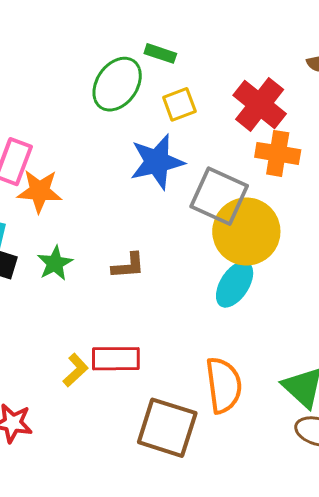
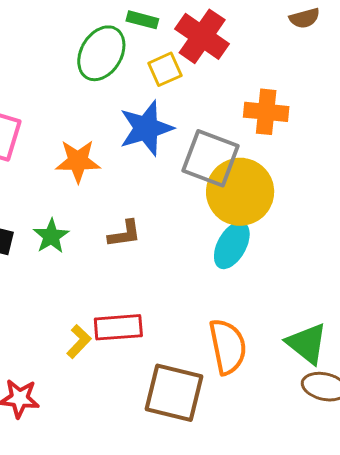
red cross: (260, 104) -> (202, 36), moved
orange star: (39, 191) -> (78, 161), moved

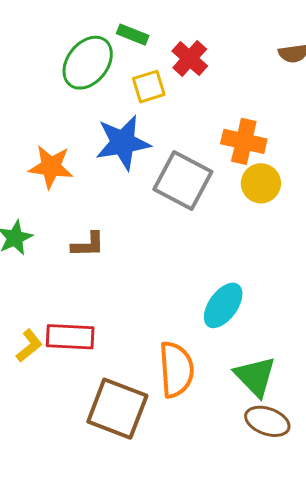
red cross: (202, 36) -> (190, 58), size x0.7
yellow circle: (240, 192) -> (261, 183), moved, size x0.6
cyan ellipse: (232, 245) -> (223, 305), moved

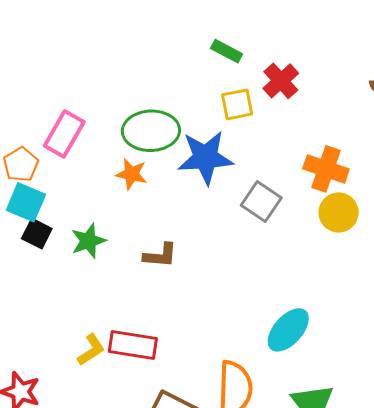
green ellipse: (88, 63) -> (151, 131), moved, turned 44
orange star: (51, 167) -> (131, 174), size x0.7
gray square: (183, 180) -> (261, 201), size x0.7

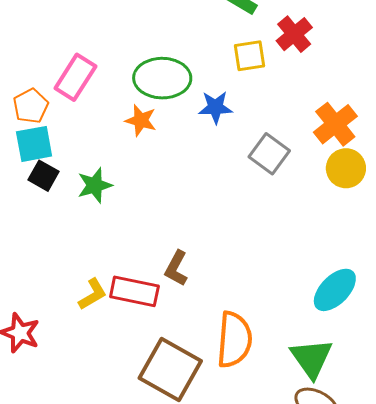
blue star: (206, 158) -> (216, 107), size x0.6
orange cross: (326, 169) -> (335, 124), turned 30
cyan square: (26, 202) -> (34, 144), turned -36
brown L-shape: (160, 255) -> (176, 268), moved, turned 111
cyan ellipse: (288, 330) -> (335, 290), moved

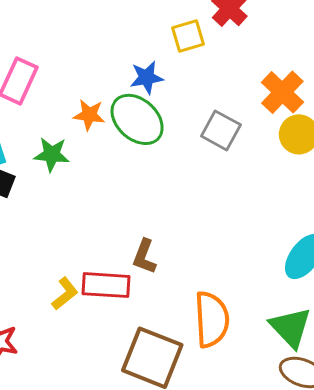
green ellipse: (162, 78) -> (137, 119), moved, turned 50
blue star: (216, 107) -> (147, 78), moved
green star: (95, 185) -> (52, 154), moved, turned 30

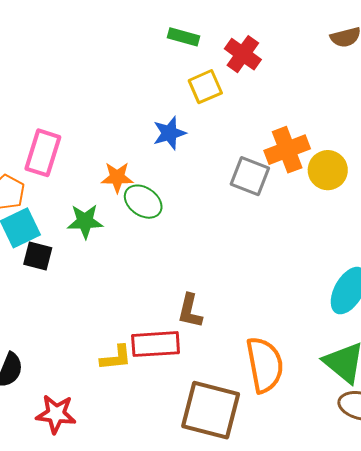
orange cross: (282, 92) -> (287, 150), moved, turned 33
green ellipse: (137, 119) -> (143, 202), moved, size x0.7
yellow L-shape: (65, 294) -> (116, 358), turned 40

